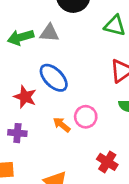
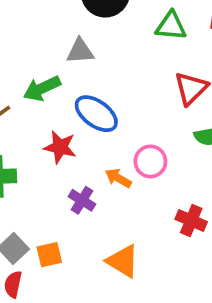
green arrow: (21, 37) -> (42, 88), moved
purple cross: (17, 133) -> (82, 200), moved, turned 36

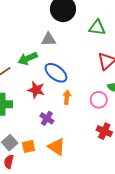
pink circle: (150, 161) -> (99, 100), moved
orange arrow: (118, 178) -> (67, 97), moved, turned 64
orange triangle: (123, 261) -> (56, 147), moved

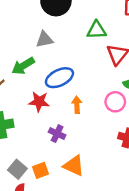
green triangle: (97, 28) -> (97, 30), moved
blue ellipse: (56, 73) -> (59, 78), turned -55

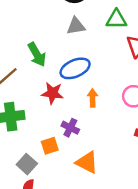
gray triangle: (44, 39) -> (76, 26), moved
green arrow: (23, 66) -> (37, 54), turned -90
orange square: (41, 170) -> (50, 146), moved

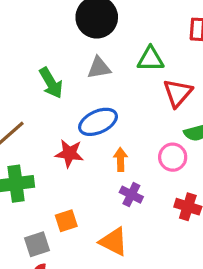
green arrow: (37, 54) -> (51, 83), moved
purple cross: (70, 128) -> (131, 195), moved
gray square: (27, 164) -> (37, 244), turned 30

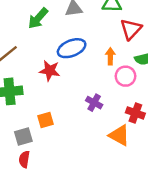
green arrow: (51, 83) -> (38, 18), turned 70
orange arrow: (120, 159) -> (110, 56), moved
orange triangle: (114, 242) -> (119, 135), moved

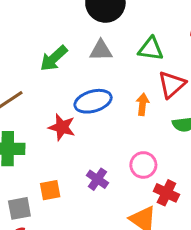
orange arrow: (110, 56) -> (143, 104), moved
pink circle: (126, 76) -> (143, 165), moved
purple cross: (94, 103) -> (97, 179), moved

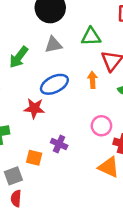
purple cross: (97, 179) -> (59, 144), moved
orange square: (50, 190) -> (34, 158), turned 35

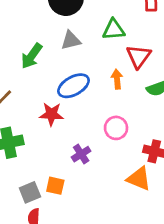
pink circle: (101, 126) -> (116, 128), moved
purple cross: (59, 144) -> (81, 154), turned 35
orange square: (34, 158) -> (55, 186), moved

